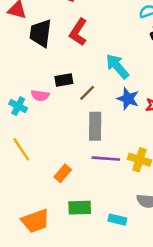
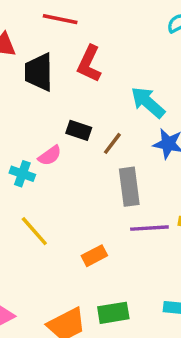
black rectangle: (64, 80) -> (79, 130), turned 36
pink semicircle: (40, 95) -> (50, 156), turned -36
orange rectangle: (63, 173) -> (94, 256), turned 30
green rectangle: (80, 208) -> (113, 313), moved

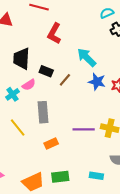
black trapezoid: (39, 72) -> (22, 59), moved
cyan cross: (22, 174) -> (13, 94), turned 32
gray rectangle: (129, 187) -> (43, 112), moved

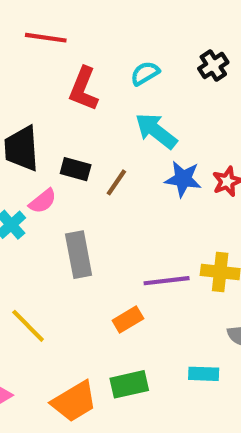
cyan semicircle: (107, 13) -> (145, 73), moved
yellow line: (18, 128) -> (28, 326), moved
orange rectangle: (51, 143) -> (128, 320), moved

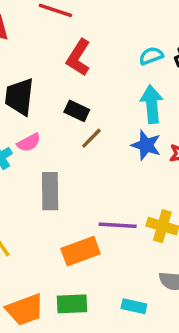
cyan semicircle: (145, 73) -> (151, 56), moved
cyan arrow: (156, 131) -> (152, 104), moved, turned 36
black rectangle: (76, 169) -> (77, 111), moved
orange rectangle: (128, 320) -> (81, 251), size x1.5

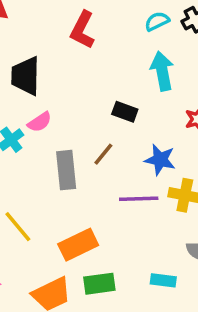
black rectangle: (77, 111) -> (125, 112), moved
brown line: (91, 138) -> (103, 154), moved
blue star: (146, 145) -> (160, 160), moved
orange rectangle: (81, 251) -> (78, 245), moved

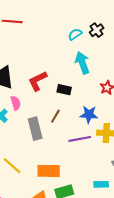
red L-shape: (83, 30) -> (38, 81), moved, turned 45
pink semicircle: (40, 122) -> (16, 103), turned -64
orange rectangle: (78, 245) -> (49, 171), turned 35

